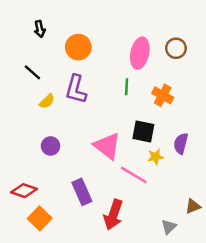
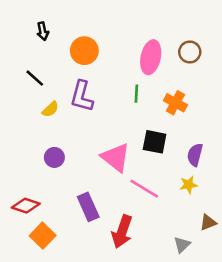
yellow star: (155, 157) -> (188, 185), moved

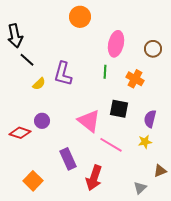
black arrow: (43, 31) -> (15, 36), moved, size x1.6
orange circle: (84, 51) -> (80, 17), moved
brown circle: (190, 52) -> (153, 49), moved
red diamond: (26, 206) -> (20, 133), moved

